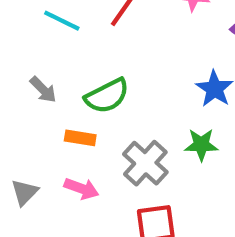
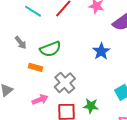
green star: (201, 145) -> (91, 106), moved
pink arrow: (81, 189) -> (40, 100), moved, turned -49

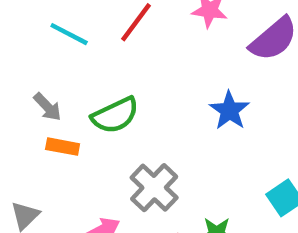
orange rectangle: (35, 67) -> (63, 147), moved

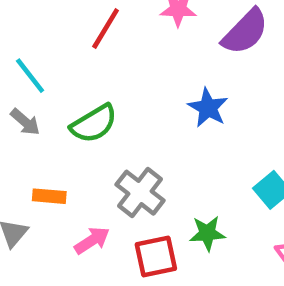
cyan line: (69, 34) -> (30, 76), moved, turned 30
orange rectangle: (63, 147) -> (49, 196), moved

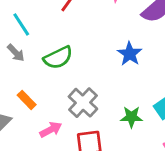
orange rectangle: (49, 196) -> (27, 100), turned 36
green star: (207, 233) -> (131, 117), moved

